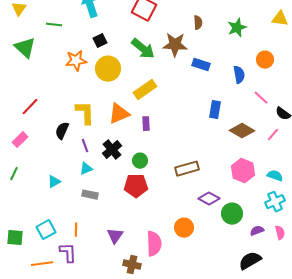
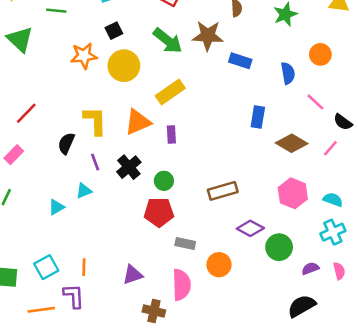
cyan triangle: (86, 169) -> (84, 191), moved
gray rectangle: (90, 195) -> (185, 243), moved
purple triangle: (115, 236) -> (133, 275), turned 36

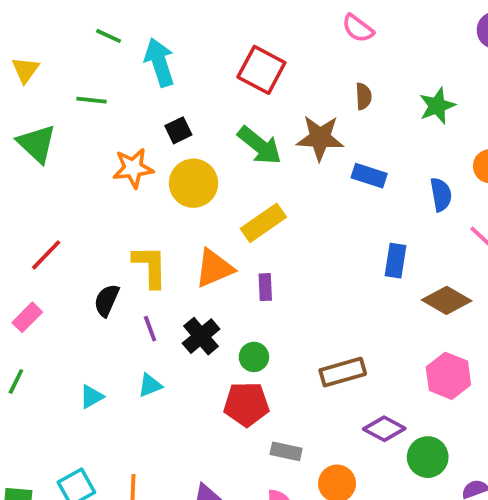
cyan triangle: (84, 191) -> (150, 385), moved

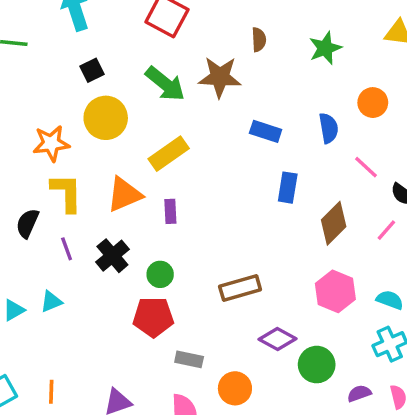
orange star: (133, 168) -> (51, 143), moved
blue rectangle: (369, 176) -> (266, 131), moved
brown diamond: (447, 300) -> (334, 223), turned -75
cyan triangle: (150, 385) -> (51, 302), moved

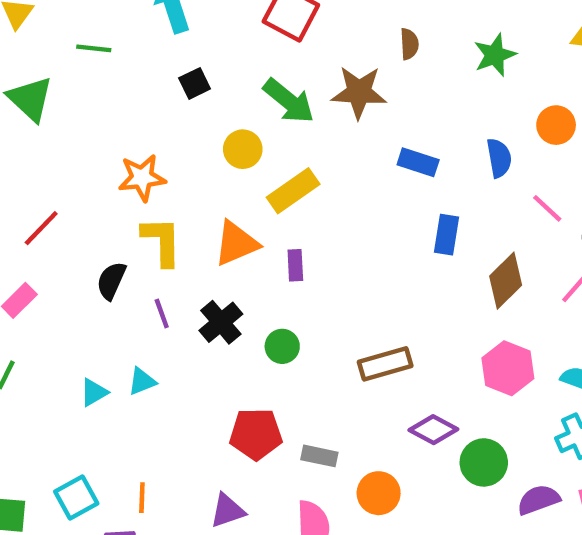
yellow circle: (106, 118) -> (243, 149), moved, size x0.7
red pentagon: (153, 317) -> (256, 434), moved
purple semicircle: (359, 393) -> (539, 500), size x1.4

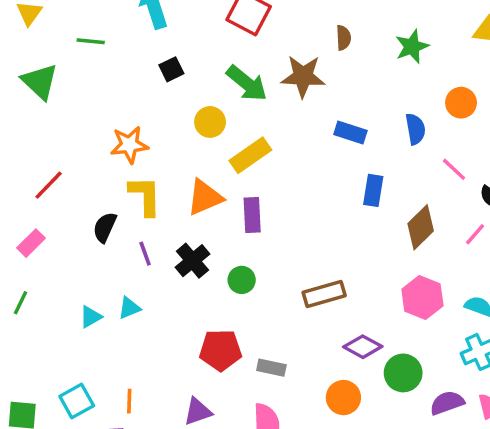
purple rectangle: (295, 265) -> (252, 215), size x1.4
orange circle: (379, 493) -> (343, 398), moved

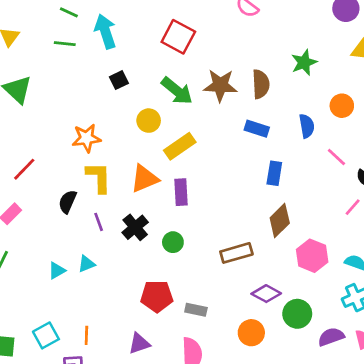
brown semicircle: (343, 38) -> (261, 84), moved, size x1.5
green line: (91, 41) -> (65, 44), moved
brown diamond: (421, 227) -> (280, 221), moved

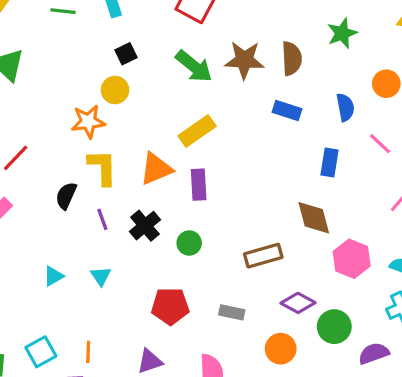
yellow circle: (149, 121) -> (115, 90), moved
blue rectangle: (274, 173) -> (330, 163), moved
brown diamond: (280, 221) -> (314, 218), turned -60
cyan triangle: (86, 264) -> (101, 276), moved, turned -42
gray rectangle: (196, 310) -> (232, 312), moved

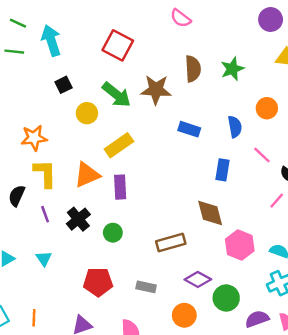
brown semicircle: (292, 58) -> (193, 69), moved
yellow circle: (115, 90) -> (87, 113), moved

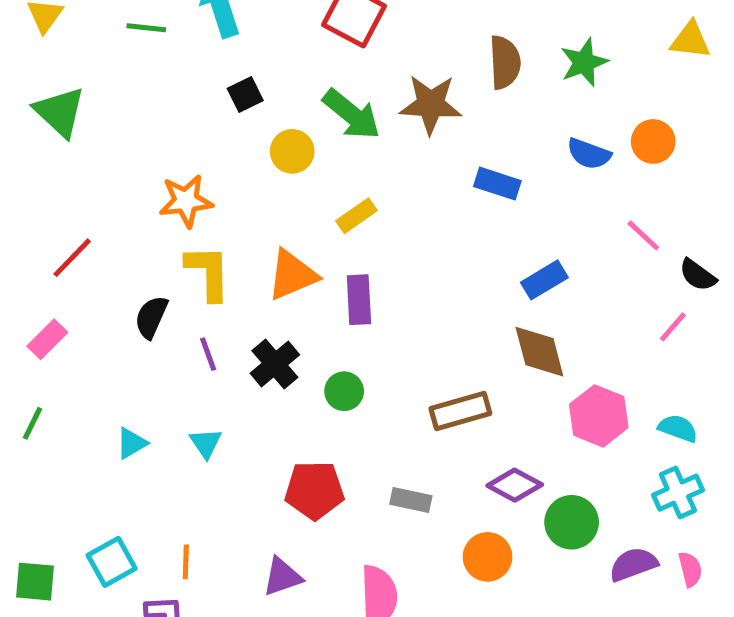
blue semicircle: (235, 127) -> (589, 154), moved, turned 120
yellow rectangle: (119, 145) -> (356, 216), size x0.7
blue rectangle: (222, 170) -> (544, 280), moved, turned 50

